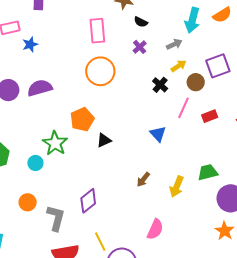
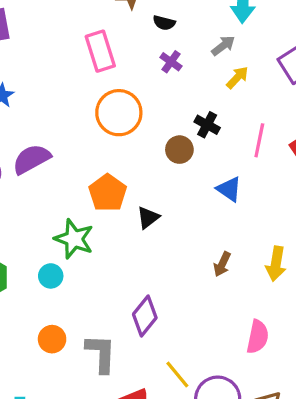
brown circle: (196, 82) -> (179, 150), moved
black cross: (160, 85) -> (207, 125), moved

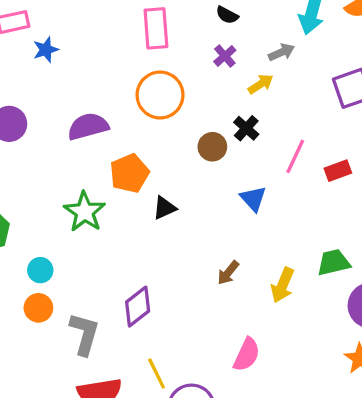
yellow arrow: (237, 78) -> (261, 84), moved
purple semicircle: (32, 159) -> (88, 126), moved
cyan circle: (51, 276) -> (40, 270), moved

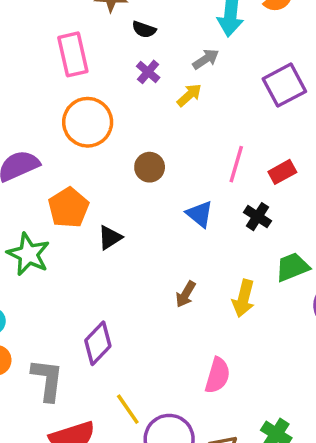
black cross: (246, 128) -> (258, 217), moved

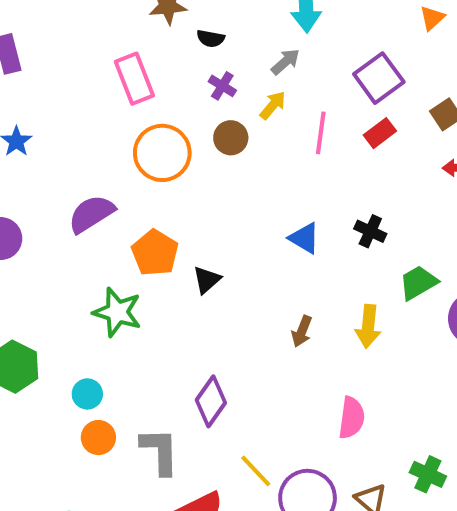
pink line: (236, 164) -> (321, 133), moved
brown circle: (150, 167) -> (231, 138), moved
red rectangle: (282, 172) -> (380, 133), moved

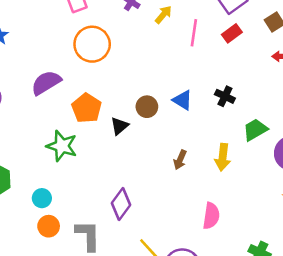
brown circle: (231, 138) -> (147, 107), moved

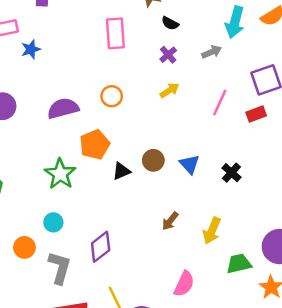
yellow arrow: (163, 15) -> (169, 90), moved
orange circle: (92, 44) -> (112, 96), moved, size x0.6
green trapezoid: (255, 130) -> (239, 264), moved
cyan circle: (42, 198) -> (53, 222), moved

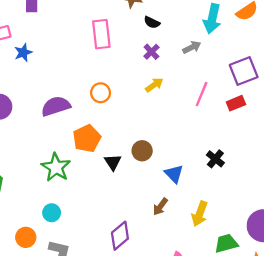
blue triangle: (190, 164) -> (174, 174), moved
black triangle: (121, 171) -> (113, 162), turned -36
purple diamond: (101, 247) -> (120, 236), moved

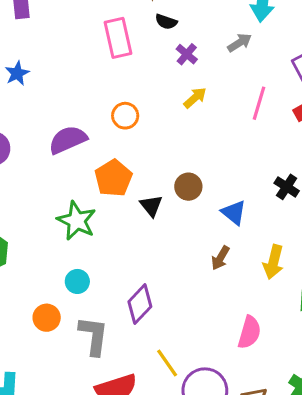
black semicircle: (152, 22) -> (166, 22), moved
purple diamond: (120, 236) -> (140, 304), moved

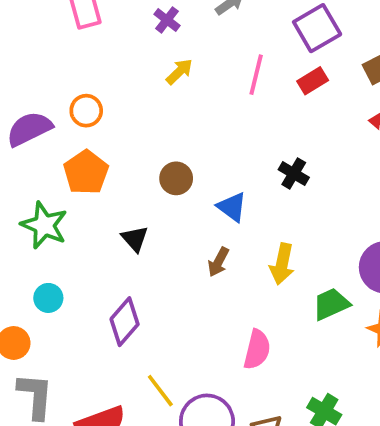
orange circle: (125, 116) -> (86, 111), moved
black triangle: (151, 206) -> (135, 239), moved
gray L-shape: (94, 336) -> (35, 396), moved

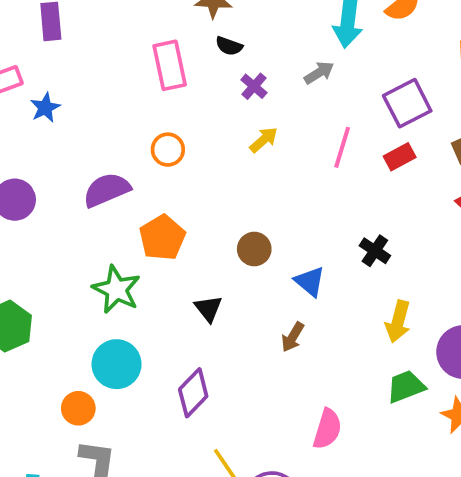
orange circle: (86, 111) -> (168, 150), moved
yellow arrow: (282, 264) -> (398, 322), moved
cyan circle: (48, 298) -> (117, 364), size x1.6

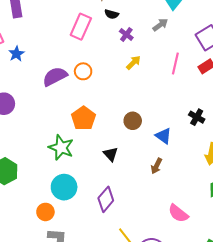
pink rectangle: (170, 65) -> (81, 27), turned 40
purple semicircle: (107, 190) -> (55, 76), moved
pink semicircle: (327, 429) -> (178, 213), turned 115

